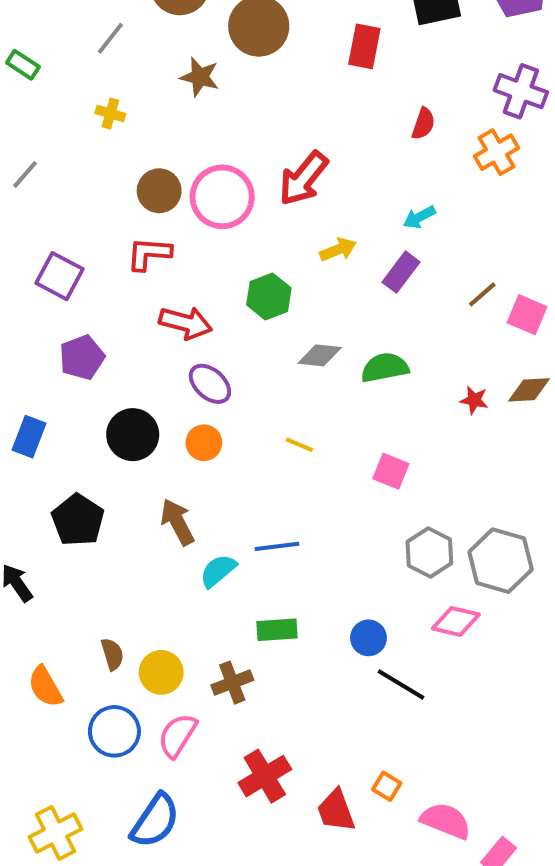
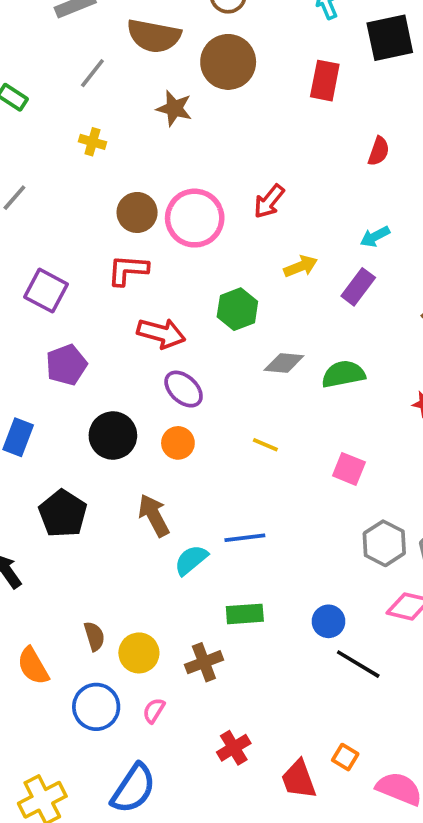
red arrow: (303, 179) -> (269, 201), size x0.7
pink semicircle: (177, 735) -> (154, 711), size x0.6
red cross: (265, 776) -> (234, 748), size x0.7

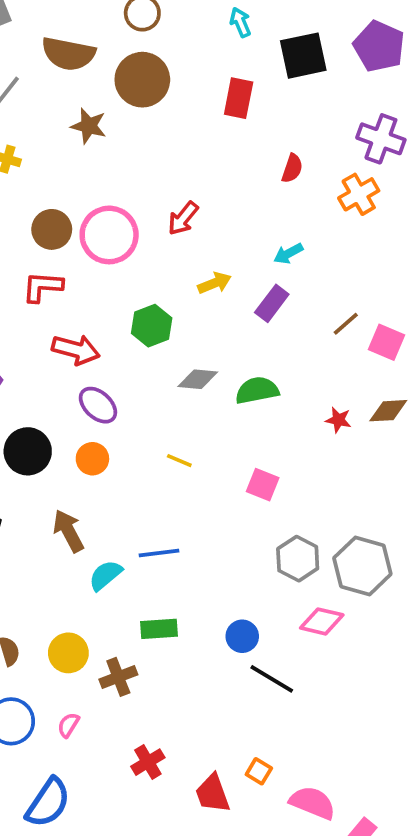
yellow circle: (139, 653) -> (68, 653), moved

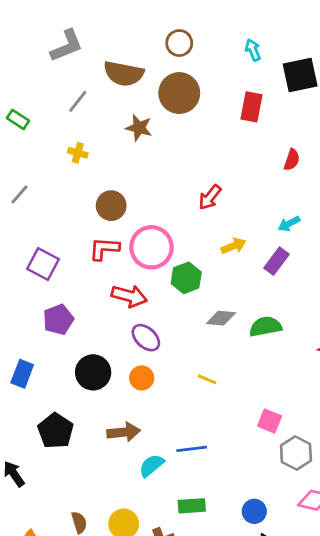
pink circle: (109, 235) -> (151, 247), moved
pink square: (263, 485) -> (270, 421), moved
brown arrow: (68, 531) -> (124, 432), turned 112

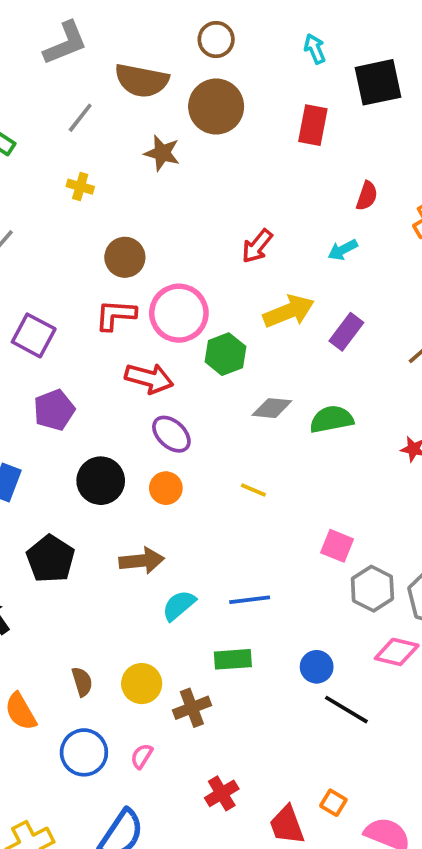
cyan arrow: (289, 224) -> (343, 250), moved
yellow arrow: (233, 246) -> (289, 311), size x1.5
blue line: (192, 449) -> (250, 600), moved

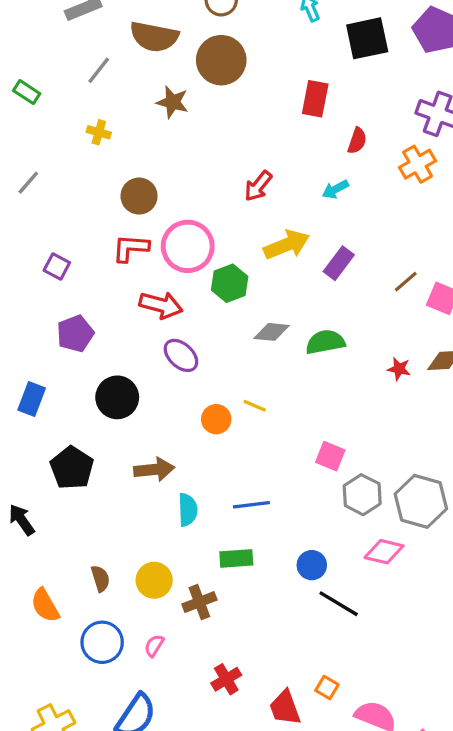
red rectangle: (313, 125) -> (315, 99), moved
purple square: (34, 335) -> (57, 267), size x0.7
orange circle: (166, 488) -> (216, 419), moved
cyan semicircle: (179, 605) -> (188, 510), turned 128

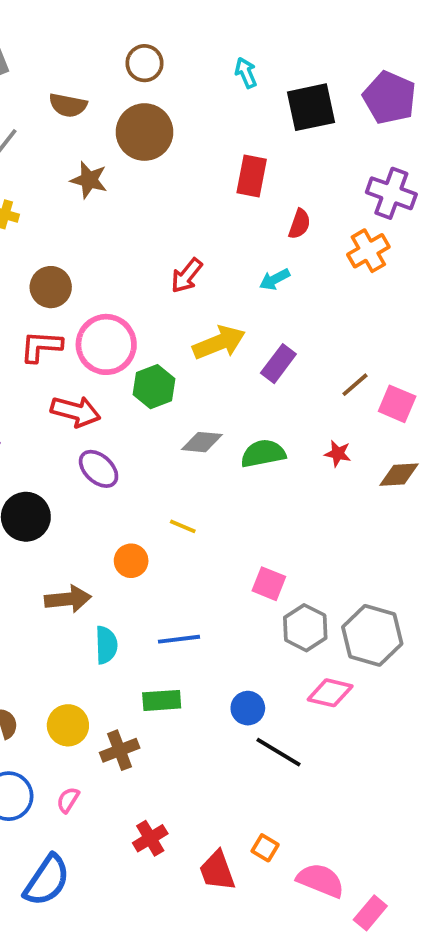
brown semicircle: (154, 37) -> (68, 105), size x0.7
red star: (399, 369) -> (338, 454), moved
orange circle: (216, 419) -> (131, 561), moved

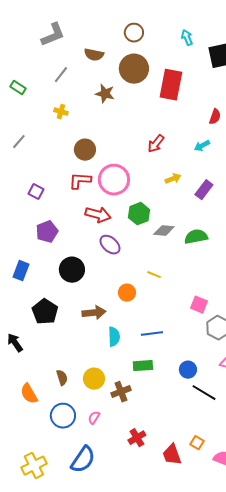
red rectangle: (252, 176) -> (171, 85), moved, size x1.4
yellow arrow: (219, 343) -> (173, 179), size x0.6
green hexagon: (154, 387) -> (139, 214), moved

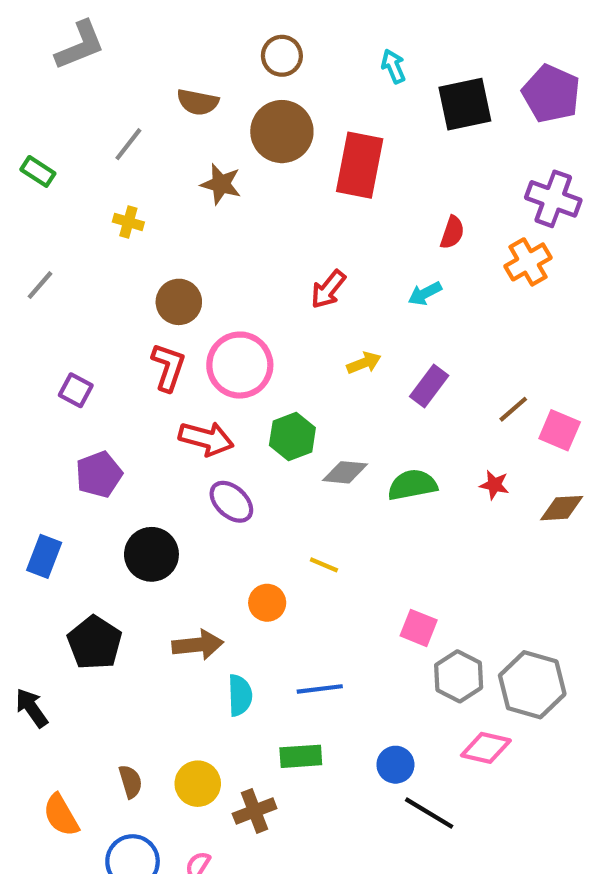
gray L-shape: (53, 35) -> (80, 45), moved
red L-shape: (80, 181) -> (168, 367), turned 105

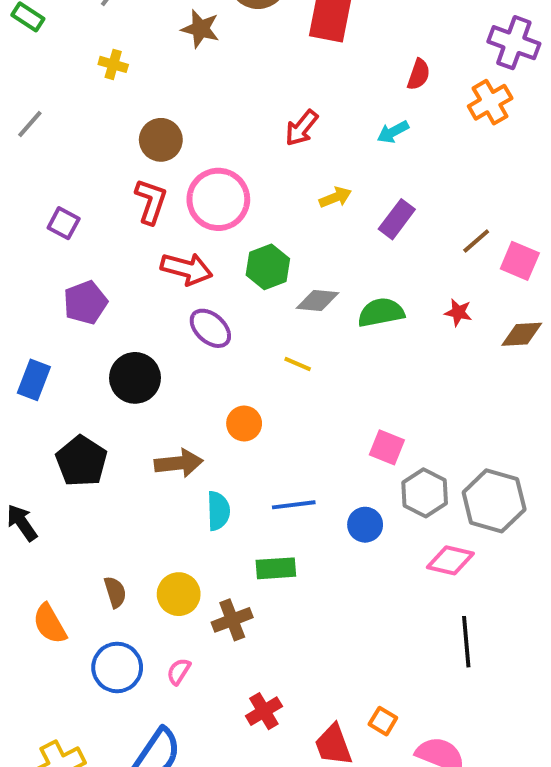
yellow line: (324, 565) -> (298, 364), moved
blue circle: (395, 765) -> (365, 525), moved
black line: (429, 813) -> (466, 642), moved, turned 54

